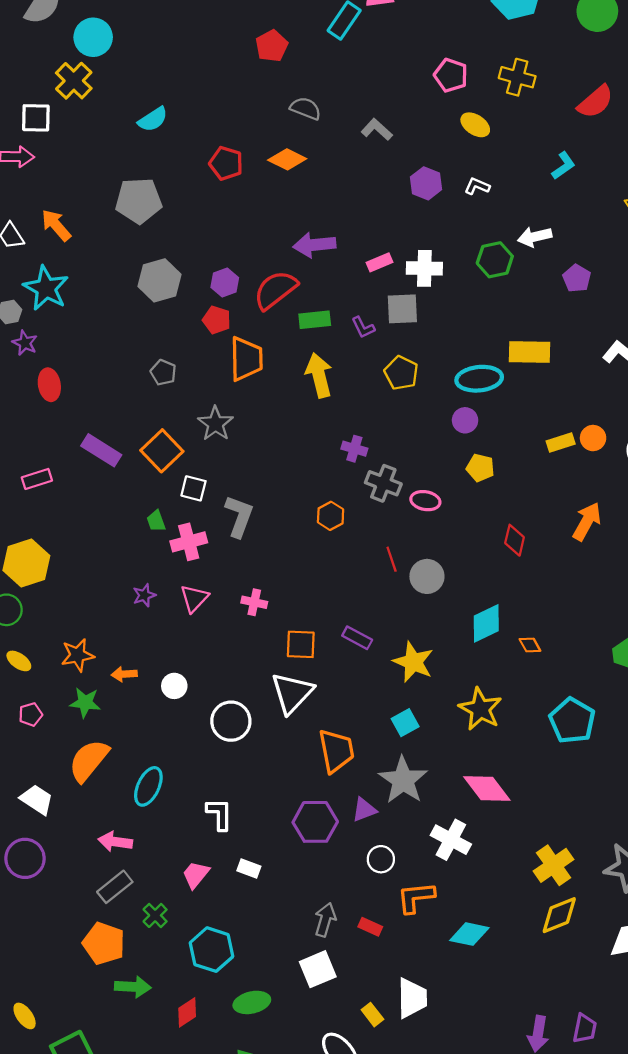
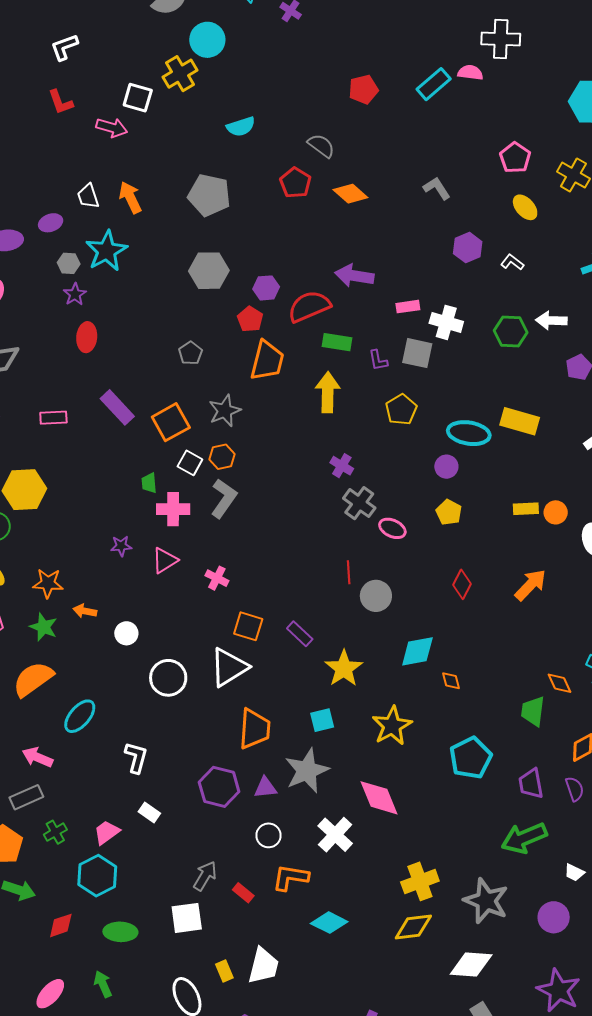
gray semicircle: (306, 108) -> (321, 146), moved
orange hexagon: (331, 516) -> (222, 457), moved
pink trapezoid: (196, 875) -> (107, 832), moved

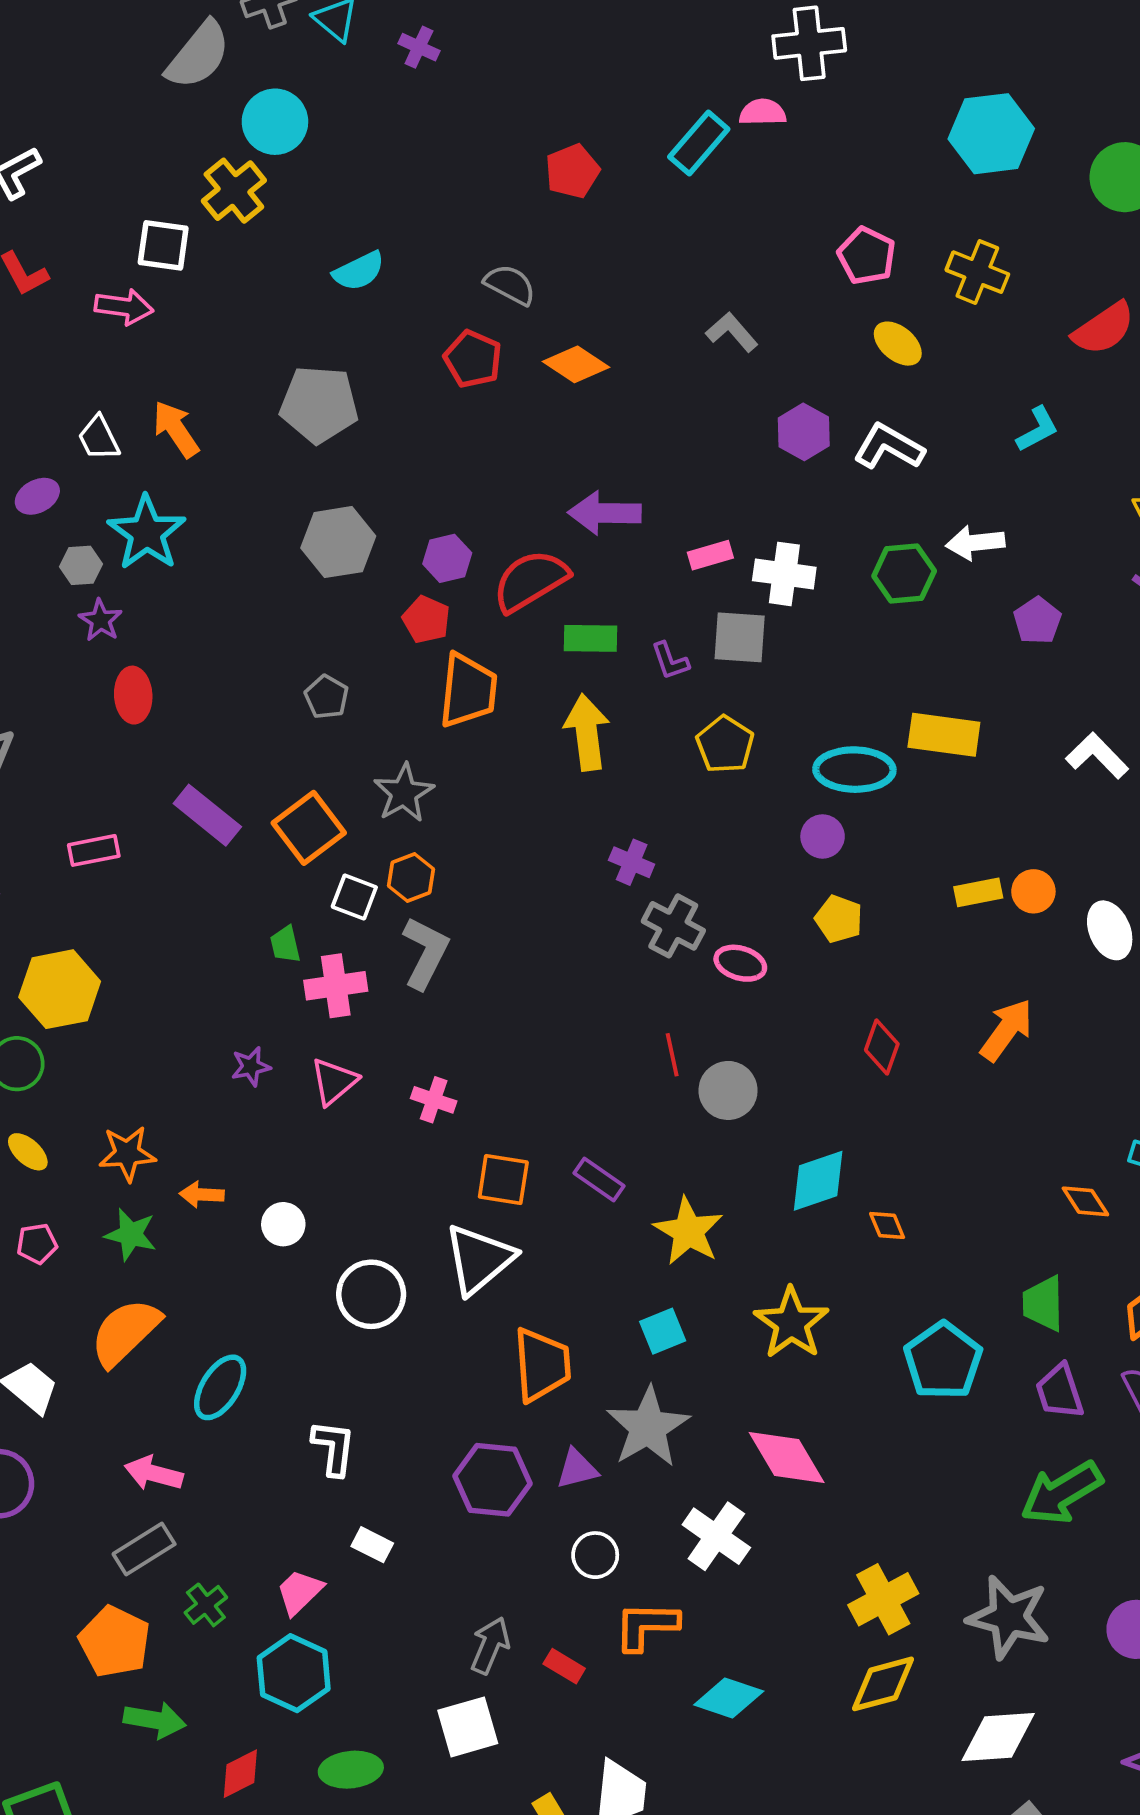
white L-shape: (512, 262) -> (889, 447), size x1.6
green trapezoid: (533, 711) -> (1043, 1303), moved

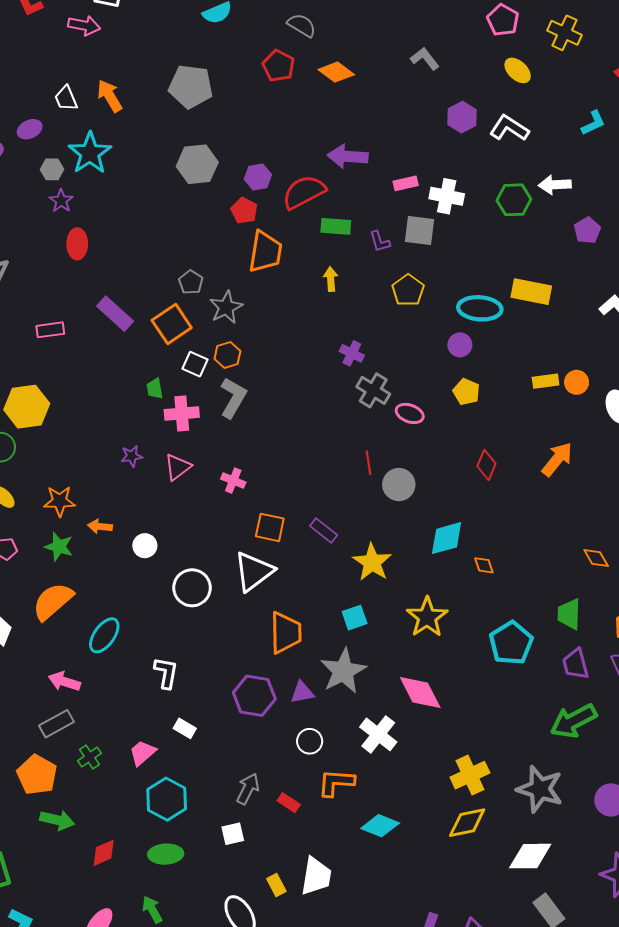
gray pentagon: (327, 697) -> (191, 282), moved
yellow arrow: (587, 732) -> (331, 279), size x0.6
cyan hexagon: (294, 1673) -> (167, 799), moved
white square: (468, 1727) -> (233, 834), size x0.7

